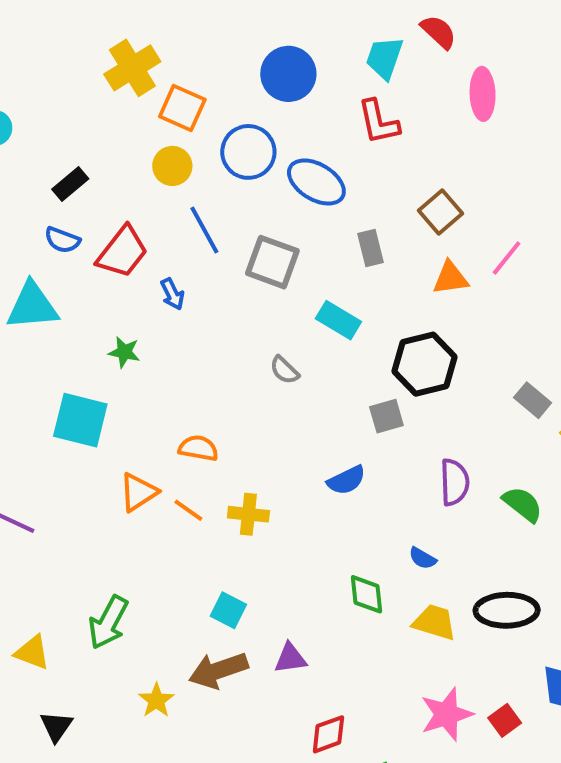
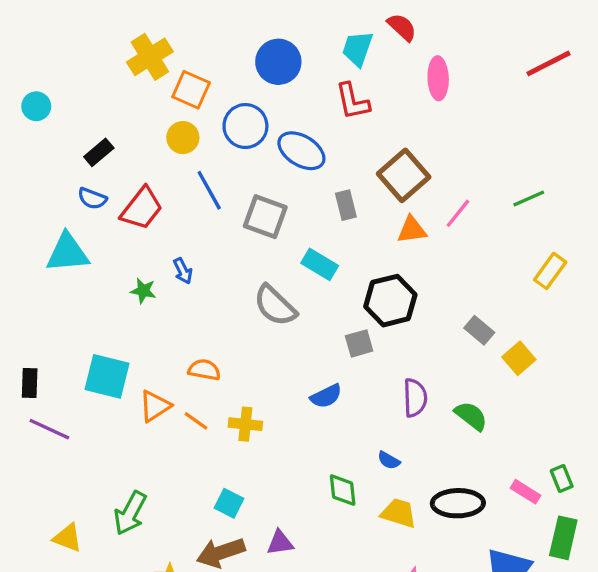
brown square: (441, 212) -> (404, 175), size x1.4
blue arrow: (172, 294) -> (183, 271), moved
gray semicircle: (284, 370) -> (275, 306), size x1.8
cyan square: (80, 420) -> (107, 376), moved

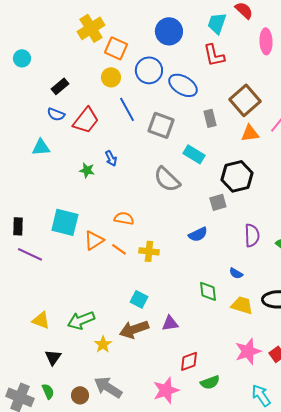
cyan triangle: (68, 253) -> (41, 147), size x0.7
green arrow: (130, 513) -> (81, 320), moved, turned 40

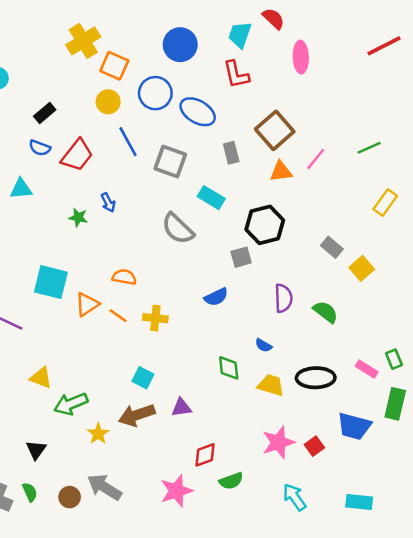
yellow triangle: (41, 320) -> (41, 378), moved

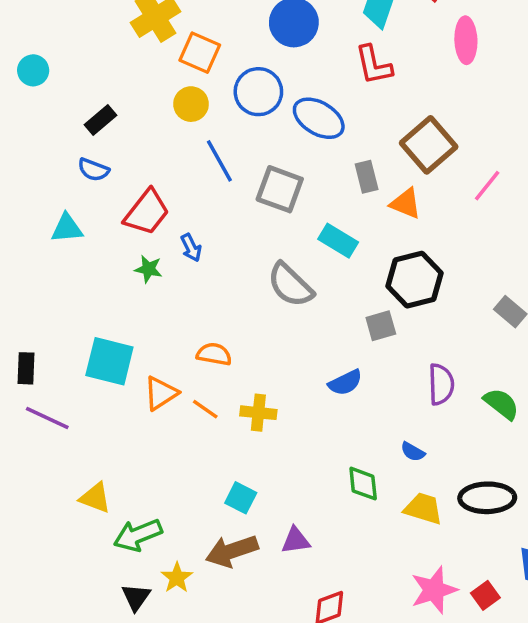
red trapezoid: (77, 155) -> (147, 212), moved
orange triangle: (281, 171) -> (406, 203), moved, turned 30
black triangle: (36, 450) -> (136, 597), moved

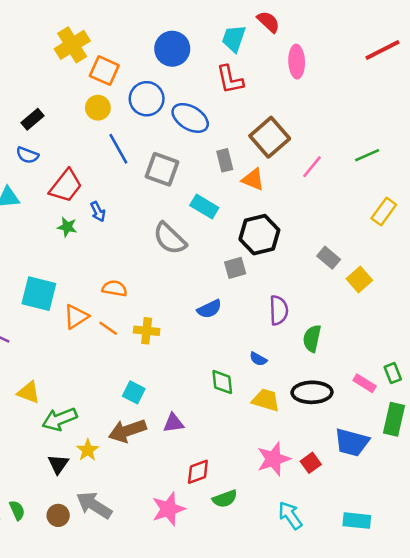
green semicircle: (501, 404) -> (312, 338), moved, turned -116

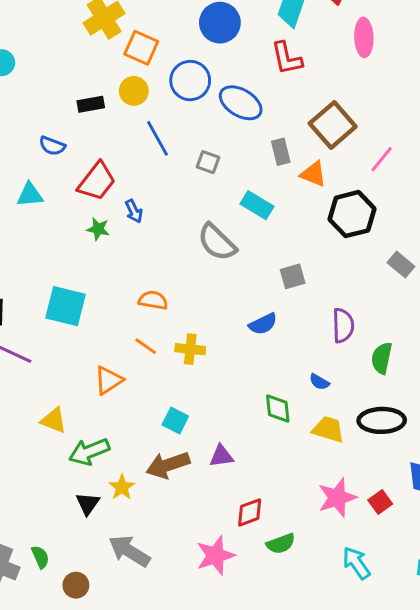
black rectangle: (32, 119) -> (91, 104), moved, turned 30
gray square: (162, 169) -> (208, 162), size x0.6
black hexagon: (259, 235) -> (352, 214), moved
orange triangle: (76, 317) -> (109, 380), moved
brown circle: (58, 515) -> (76, 585), moved

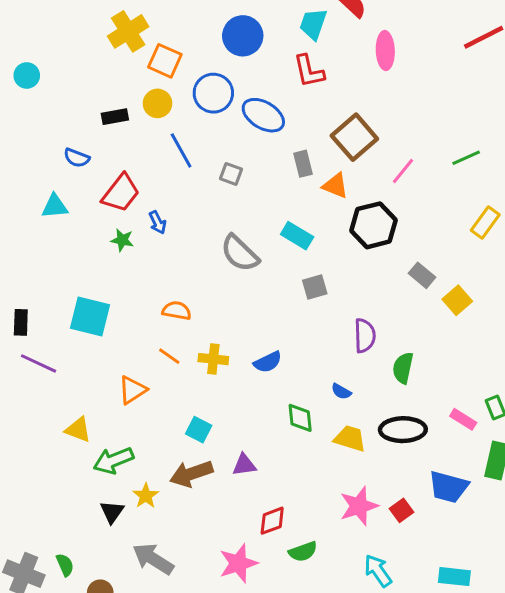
cyan rectangle: (257, 205) -> (297, 236), moved
blue semicircle: (263, 324) -> (268, 362), moved

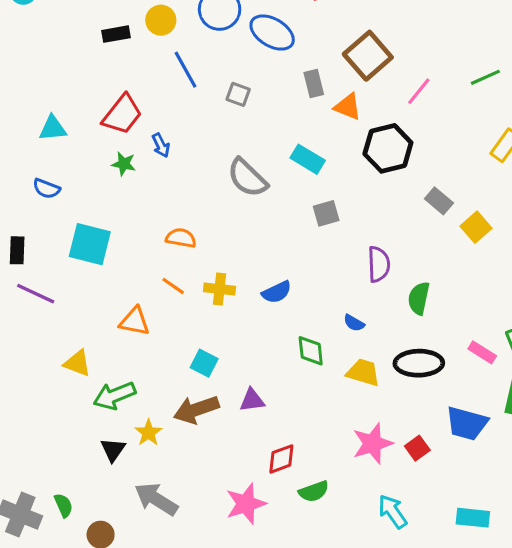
blue semicircle: (77, 158) -> (46, 189), moved
orange triangle: (133, 390) -> (135, 321), turned 44

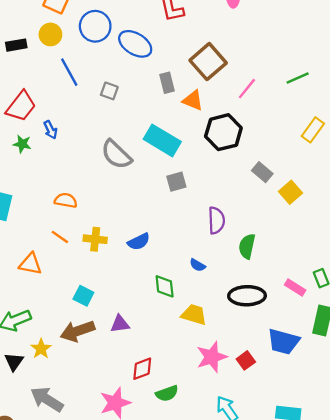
cyan rectangle: (308, 159) -> (162, 140), size x1.4
yellow trapezoid: (363, 372) -> (194, 315), moved

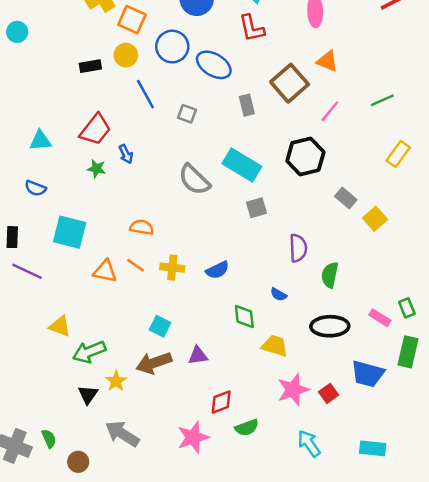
orange triangle: (193, 100) -> (327, 61), moved
orange triangle: (30, 264) -> (105, 271), moved

